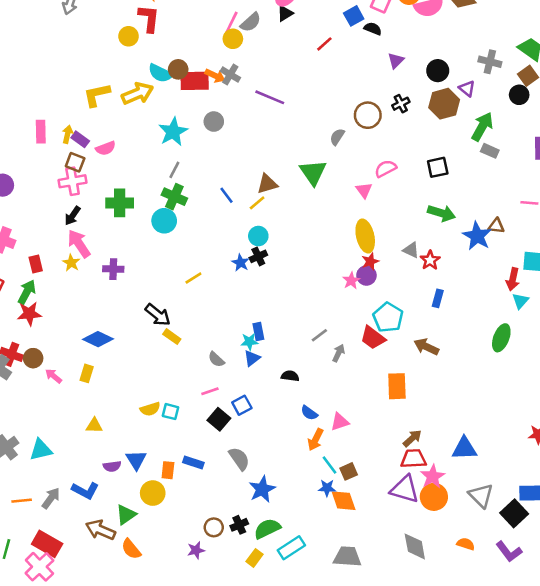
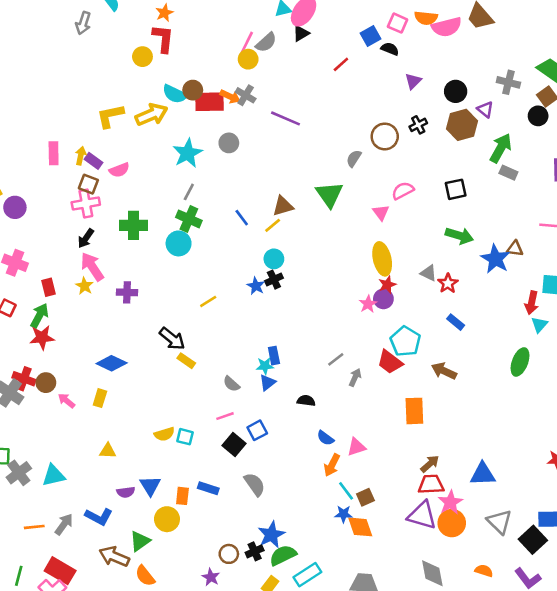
blue rectangle: (438, 298) -> (456, 322), turned -66
blue star: (262, 489) -> (271, 535), moved
purple star: (196, 550) -> (211, 577), turned -30

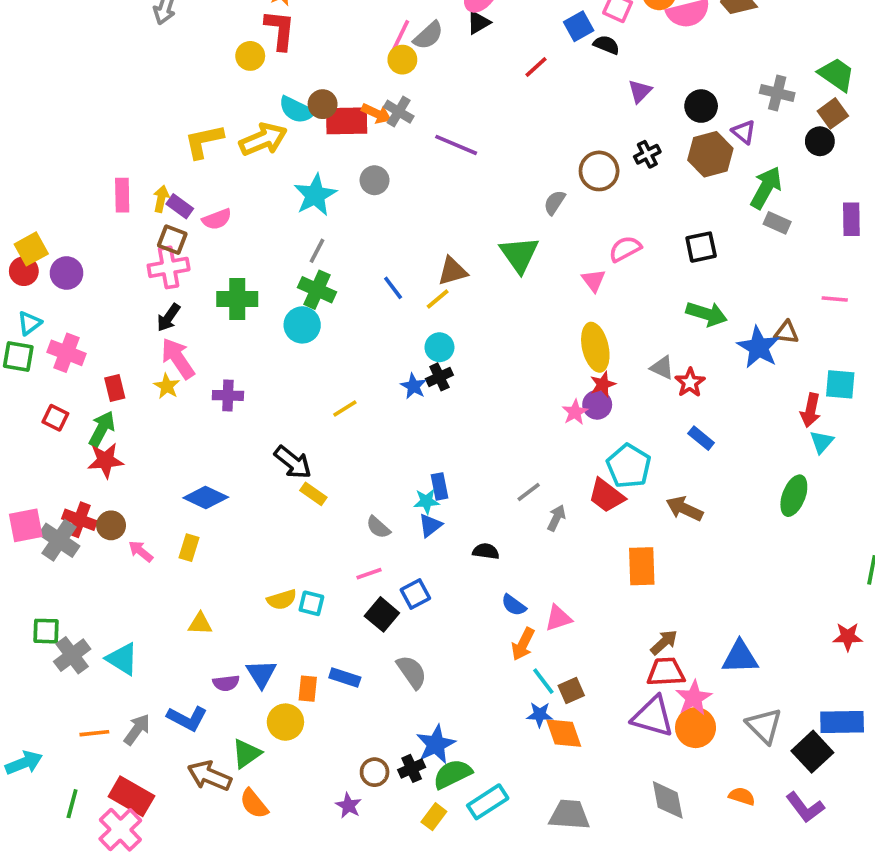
cyan triangle: (54, 475) -> (122, 659), turned 45

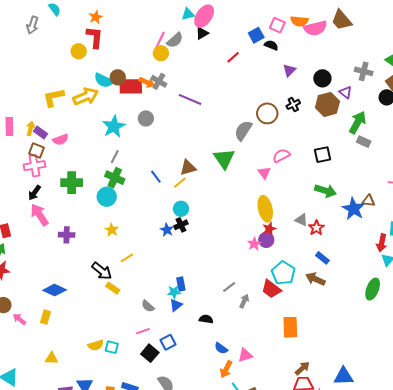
gray semicircle: (555, 202) -> (243, 131), size x1.5
yellow star: (167, 386) -> (112, 230), moved
yellow line: (345, 408) -> (127, 258), moved
brown arrow: (684, 509) -> (315, 279), moved

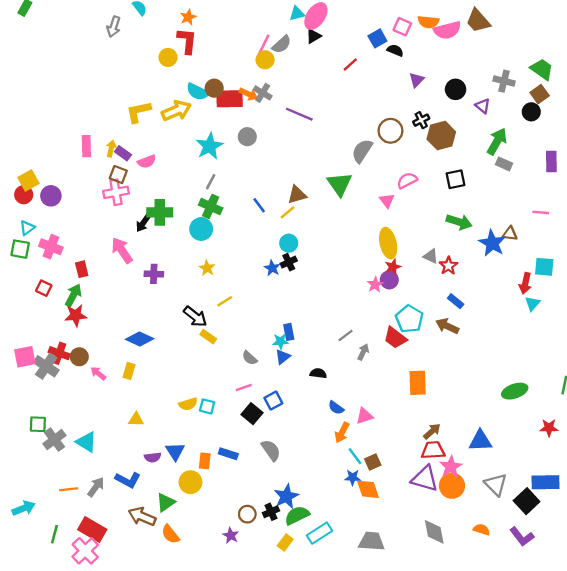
brown hexagon: (327, 104) -> (441, 136), moved
black arrow: (34, 193) -> (143, 223), moved
green ellipse: (373, 289) -> (515, 391), moved, turned 50

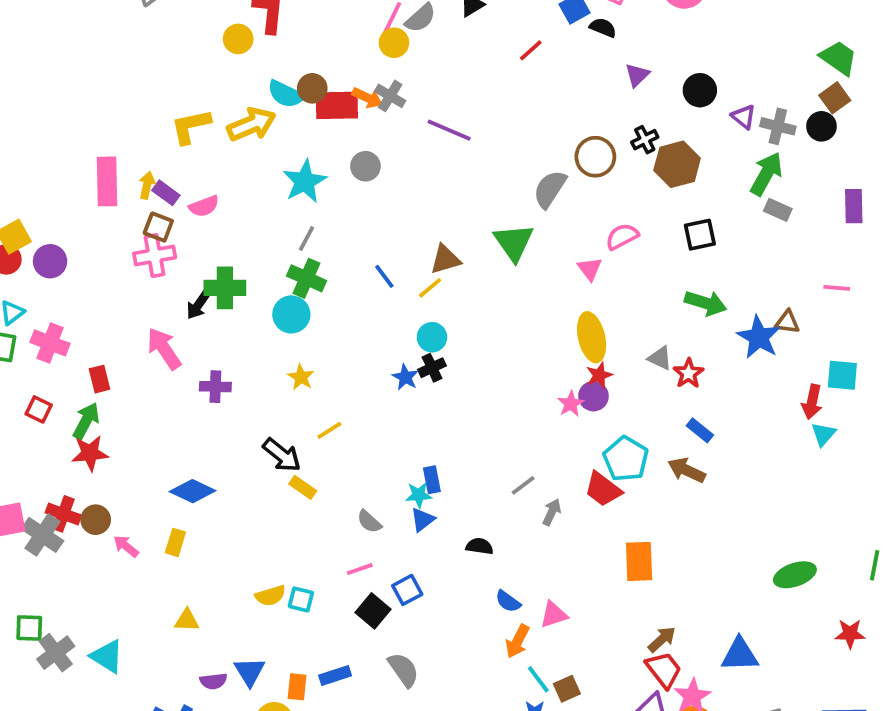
gray cross: (504, 81) -> (778, 126), moved
pink rectangle: (86, 146) -> (107, 181), size x1.4
red trapezoid: (433, 450) -> (664, 670), turned 55
blue rectangle: (228, 454) -> (335, 675), turned -36

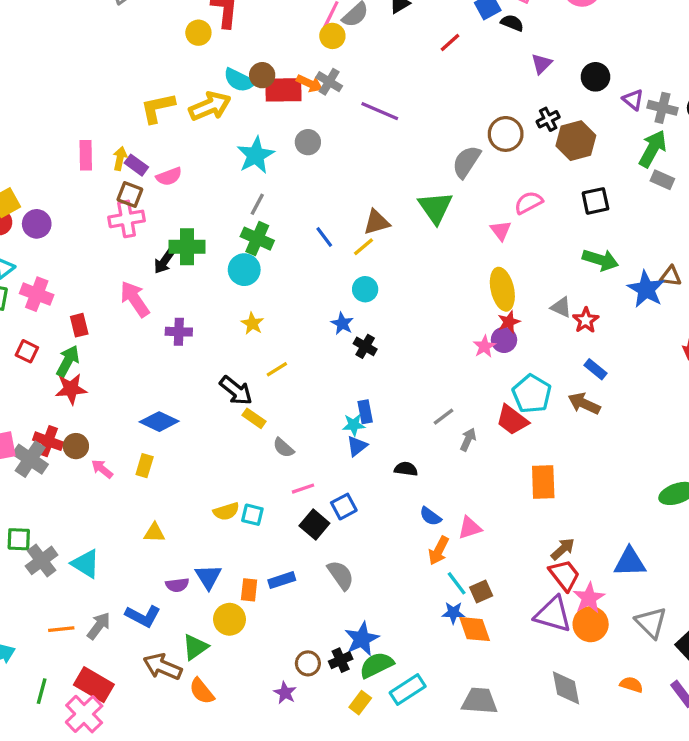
pink rectangle: (107, 181) -> (86, 155), size x0.7
black cross: (432, 368) -> (365, 346), moved, turned -35
gray semicircle: (369, 522) -> (283, 448), moved

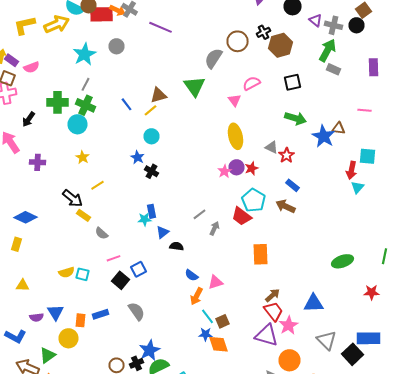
green cross: (187, 247) -> (58, 102), moved
red star: (509, 322) -> (252, 168), moved
blue triangle: (357, 446) -> (162, 232), moved
orange circle: (591, 624) -> (290, 360), moved

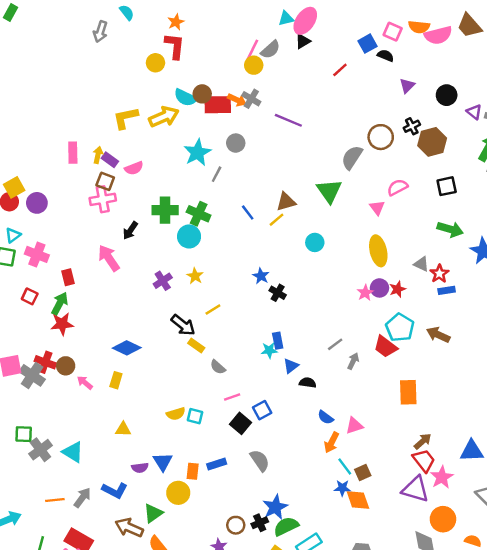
gray line: (86, 84) -> (217, 174), moved
cyan circle: (152, 136) -> (315, 242), moved
purple cross: (38, 162) -> (163, 281), moved, turned -35
blue rectangle: (292, 185) -> (447, 290), moved, turned -48

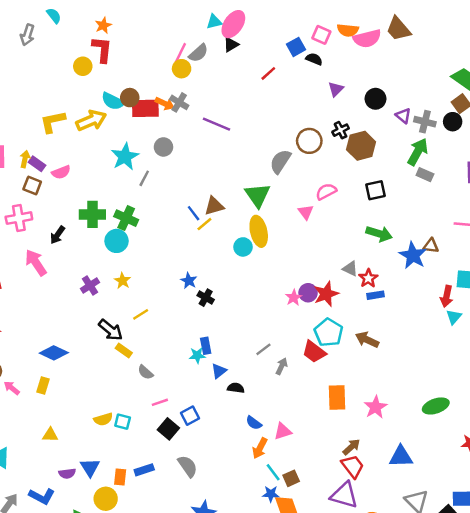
pink cross: (103, 199) -> (19, 218), moved
blue line: (248, 213) -> (194, 213), moved
yellow ellipse: (378, 251) -> (259, 231), moved
red star: (397, 289) -> (326, 294), size x1.5
pink star: (442, 477) -> (376, 407), moved

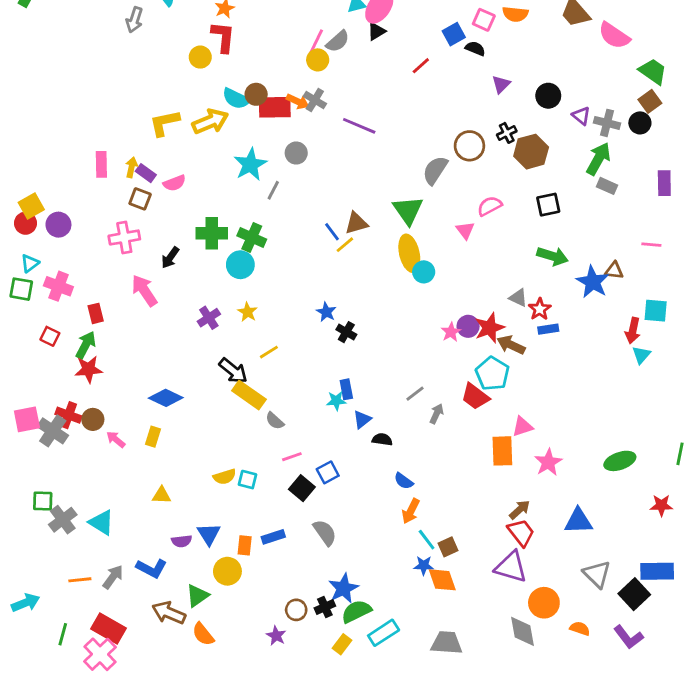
pink semicircle: (367, 39) -> (614, 36), moved, turned 48
cyan circle: (243, 247) -> (424, 272), moved
brown arrow: (367, 340) -> (511, 345), moved
yellow rectangle: (124, 351) -> (249, 395), size x1.6
pink triangle: (283, 431) -> (522, 427), moved

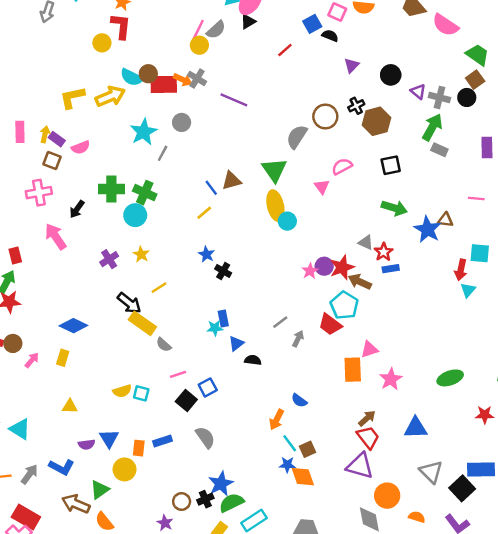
yellow line: (345, 245) -> (204, 213), moved
pink arrow: (116, 439) -> (32, 360), turned 91
blue semicircle: (404, 481) -> (299, 401), moved

